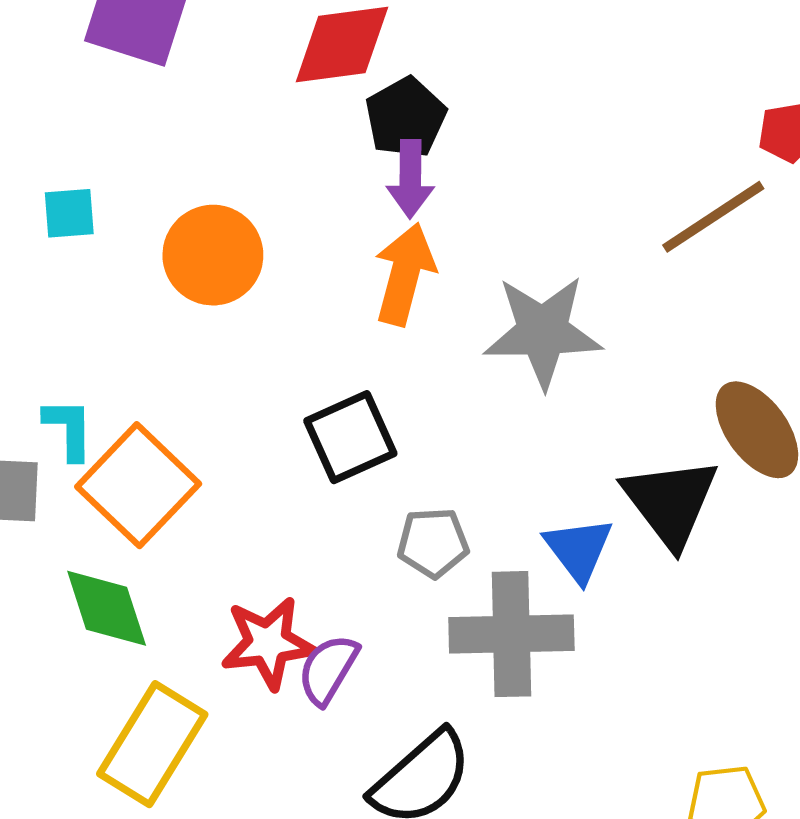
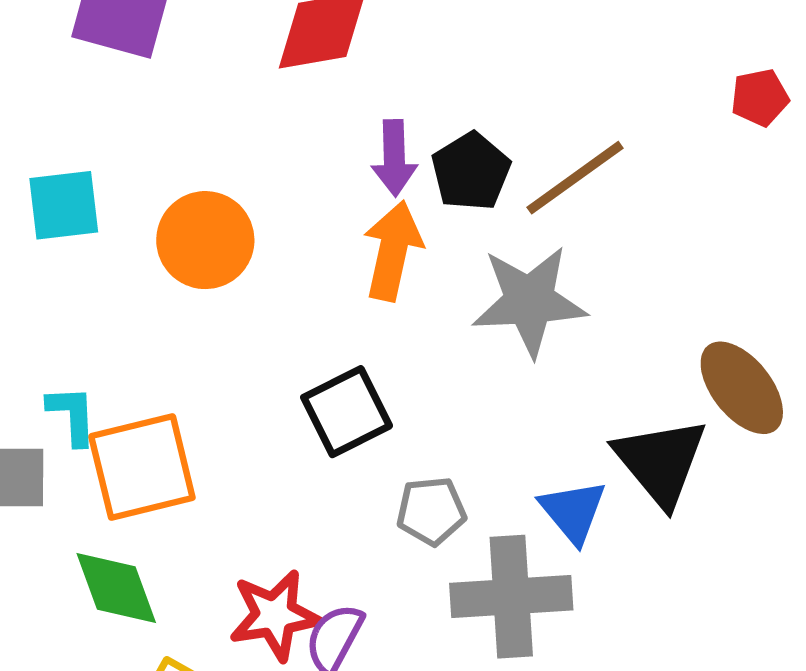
black pentagon: (406, 117) -> (471, 171), moved
cyan square: (69, 213) -> (64, 205), size x1.4
brown line: (713, 217) -> (575, 178), moved
orange square: (138, 485) -> (142, 467), turned 35

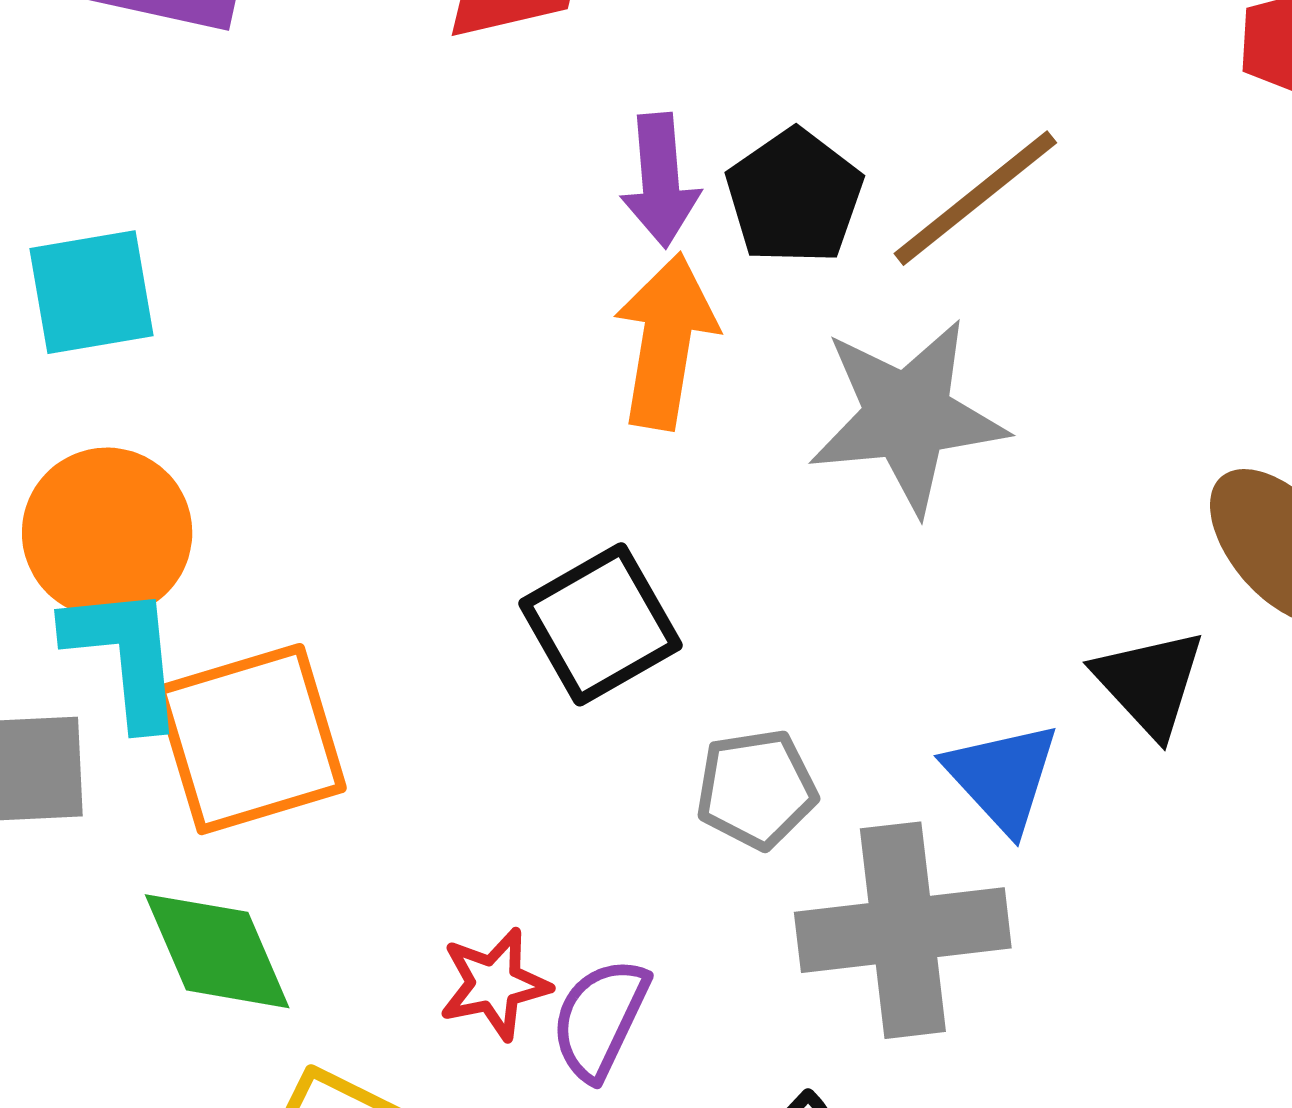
orange circle: (205, 240) -> (107, 533), moved
cyan L-shape: (72, 415) -> (125, 656), size x1.4
black triangle: (661, 462) -> (1150, 683), size x0.7
red star: (275, 615) -> (494, 984), size x0.7

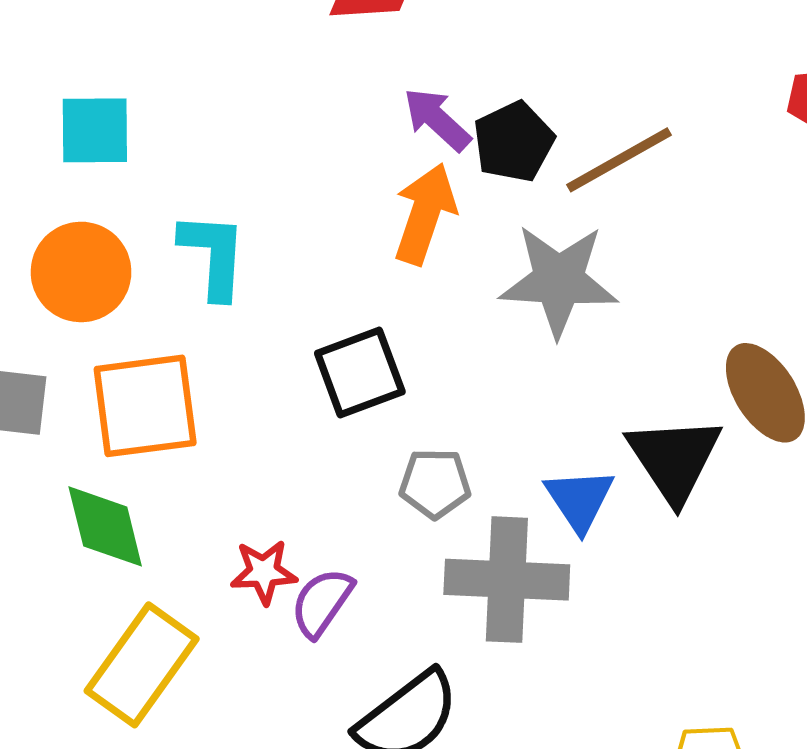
purple arrow: (660, 180) -> (437, 119), turned 128
cyan L-shape: (125, 656) -> (213, 255), moved
black triangle: (1150, 683) -> (674, 459), size x1.4

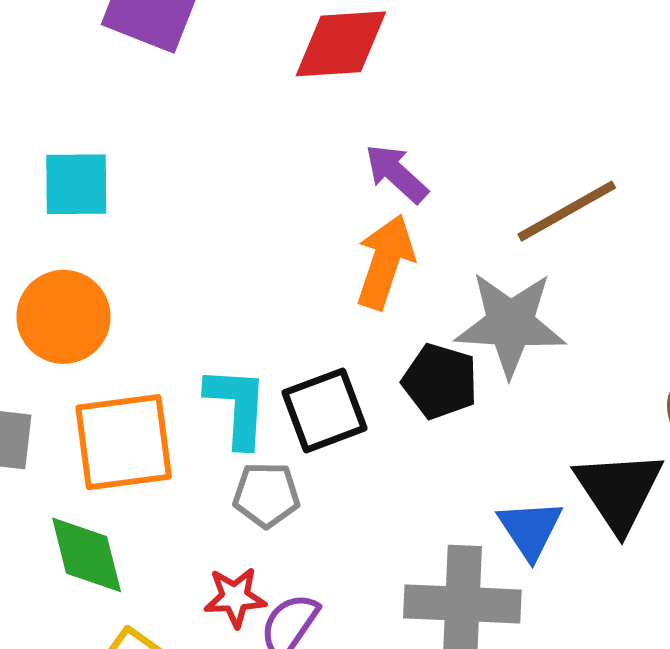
black pentagon: (514, 142) -> (440, 381), moved, turned -30
cyan L-shape: (213, 255) -> (237, 406), moved
gray pentagon: (435, 483) -> (266, 495), moved

